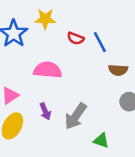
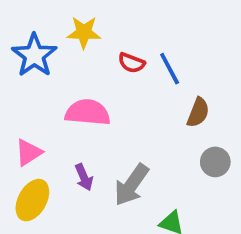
brown semicircle: (118, 70) -> (198, 112), turned -72

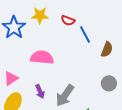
red semicircle: (131, 63) -> (68, 20), moved
brown semicircle: (198, 112) -> (107, 49), moved

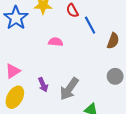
red semicircle: (68, 20) -> (72, 11), turned 40
pink semicircle: (42, 57) -> (56, 42), moved, size x0.6

